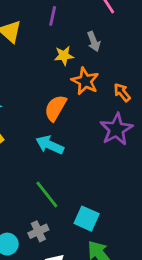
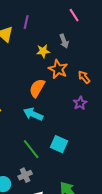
purple line: (53, 16) -> (26, 22), moved
purple star: (116, 129) -> (80, 103), size x0.6
cyan square: (87, 219) -> (59, 144), moved

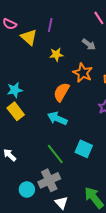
gray arrow: (64, 41) -> (89, 44), turned -32
yellow star: (43, 51) -> (56, 54), moved
gray cross: (25, 175) -> (49, 180), size x1.5

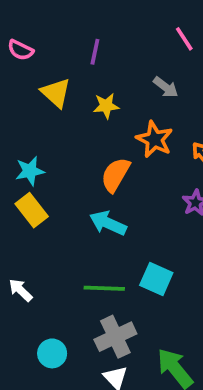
yellow triangle: (29, 37) -> (56, 93), moved
green line: (55, 154) -> (104, 288), turned -50
gray cross: (49, 180) -> (115, 337), moved

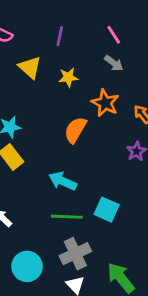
pink line: (184, 39) -> (114, 35), moved
cyan arrow: (108, 223) -> (63, 181), moved
cyan circle: (52, 353) -> (27, 266), size x1.4

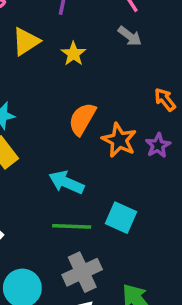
yellow triangle: (30, 67) -> (26, 41), turned 45
yellow star: (68, 77) -> (73, 54), turned -30
orange star: (105, 103) -> (119, 140), moved

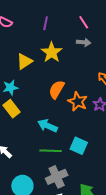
gray arrow: (130, 36) -> (84, 42), turned -32
yellow triangle: (26, 41) -> (24, 61), moved
yellow star: (73, 54) -> (52, 52), size x1.5

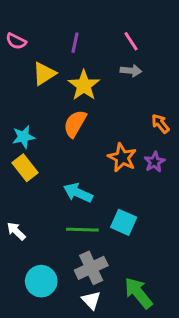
yellow triangle: (24, 61) -> (44, 74), moved
orange semicircle: (57, 90) -> (75, 124), moved

